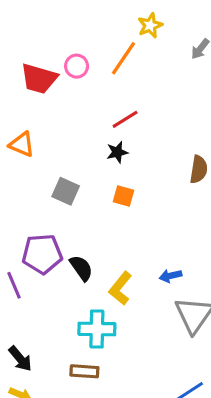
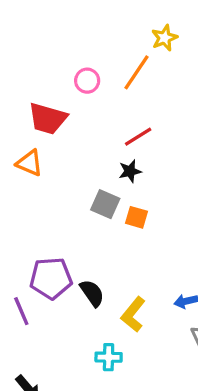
red trapezoid: (39, 79) -> (48, 119), moved
gray square: (66, 191) -> (105, 204), moved
cyan cross: (97, 329) -> (109, 357), size x0.7

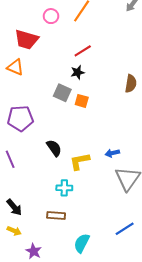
purple pentagon: (51, 278) -> (20, 118), moved
yellow L-shape: (133, 314) -> (80, 161), turned 40

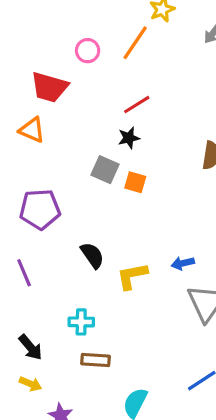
cyan cross: (64, 188) -> (81, 322), moved

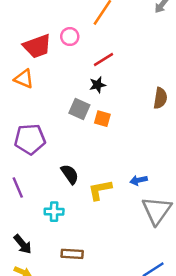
pink circle: (88, 51) -> (70, 37), moved
red trapezoid: (49, 87) -> (37, 46), turned -36
cyan cross: (81, 322) -> (54, 212), moved

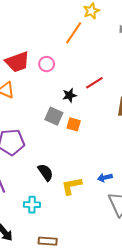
pink circle: (70, 37) -> (47, 64), moved
red line: (104, 59) -> (94, 83), moved

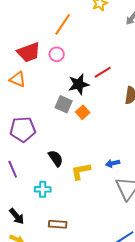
orange line: (74, 33) -> (63, 24), moved
black star: (69, 95) -> (79, 84), size x1.5
orange square: (74, 124) -> (83, 112), turned 32

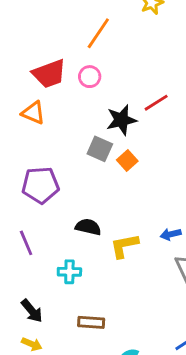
black semicircle: (56, 158) -> (88, 227), turned -42

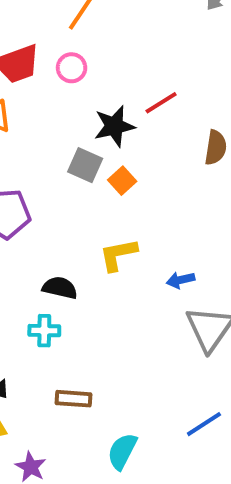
black semicircle: (88, 227) -> (60, 288), moved
yellow L-shape: (124, 246) -> (118, 255), moved

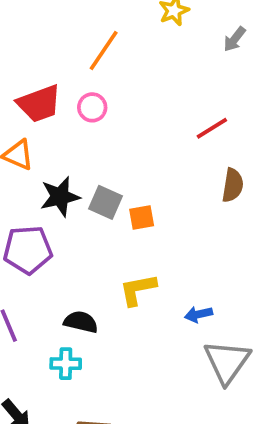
red line: (161, 103) -> (212, 128), moved
black star: (114, 126) -> (60, 197), moved
orange square: (122, 181) -> (142, 218), turned 32

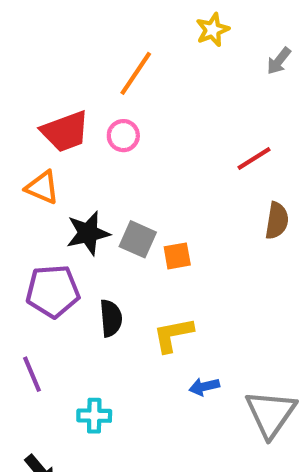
blue arrow: (199, 314) -> (204, 387), moved
black semicircle: (81, 322) -> (111, 318), moved, turned 72

